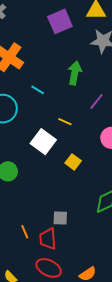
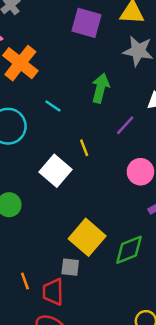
purple square: (60, 21) -> (86, 23), turned 35
yellow line: (65, 122) -> (84, 148), turned 40
yellow square: (73, 162) -> (87, 237), moved, size x1.8

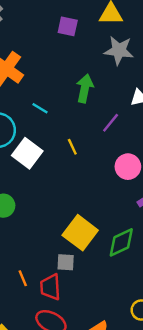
purple square: (86, 23) -> (68, 26), size x0.7
white square: (56, 171) -> (27, 153), moved

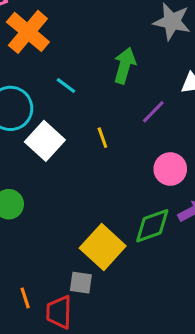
green diamond: (121, 242) -> (152, 226), moved

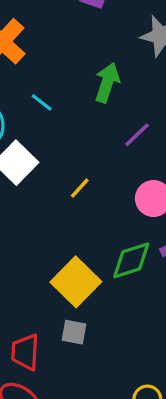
yellow line: (102, 138) -> (80, 188), moved, turned 60
gray square: (81, 283) -> (74, 332), moved

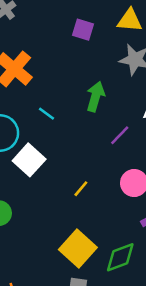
yellow line: (80, 188) -> (81, 189), moved
green diamond: (131, 260) -> (120, 257), moved

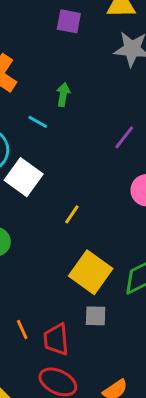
green arrow: (95, 97) -> (63, 95), moved, size x0.7
yellow line: (81, 189) -> (72, 214), moved

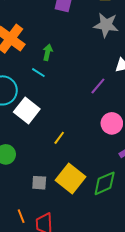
green arrow: (63, 95) -> (48, 52), moved
gray square: (96, 316) -> (39, 183), moved

